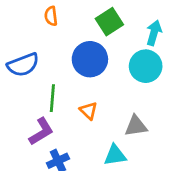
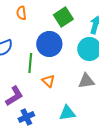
green line: (52, 98) -> (30, 63), moved
gray triangle: (136, 126) -> (86, 81), moved

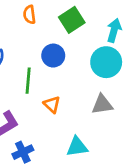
orange semicircle: (21, 13) -> (29, 15), moved
blue circle: (49, 44) -> (53, 56), size x0.7

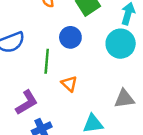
gray triangle: (102, 104) -> (124, 99), moved

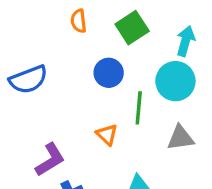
green line: (47, 61) -> (139, 108), moved
gray triangle: (124, 99) -> (180, 138), moved

